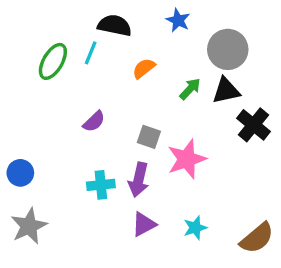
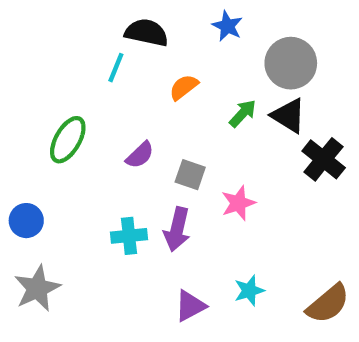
green ellipse: (53, 61) -> (68, 140), moved
black triangle: (226, 91) -> (289, 116), turned 44
purple semicircle: (94, 121) -> (140, 155), moved
pink star: (187, 159) -> (238, 203), size x0.7
purple triangle: (144, 224) -> (190, 306), moved

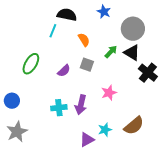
orange semicircle: (184, 87) -> (84, 40), turned 96
gray square: (190, 175) -> (87, 65), moved
cyan star: (249, 291) -> (105, 130), moved
brown semicircle: (328, 304) -> (134, 126), moved

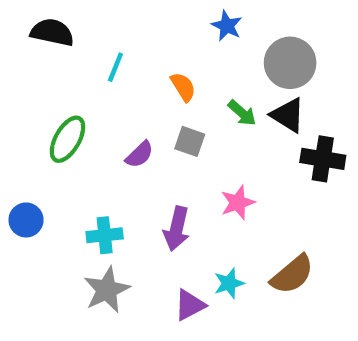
black semicircle: (67, 15) -> (52, 32), moved
green arrow: (111, 52) -> (242, 113), turned 88
black cross: (148, 73) -> (323, 159), turned -30
cyan cross: (59, 108) -> (105, 235), moved
gray star: (17, 132) -> (107, 290), moved

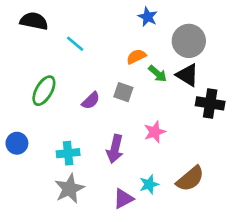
cyan line: (115, 67) -> (75, 44), turned -72
orange semicircle: (183, 87) -> (136, 57), moved, turned -84

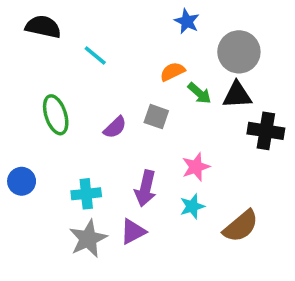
black triangle: (187, 75) -> (237, 95), turned -35
green ellipse: (44, 91) -> (56, 115), turned -48
cyan star: (149, 184) -> (192, 206), moved
purple triangle: (123, 199) -> (133, 232), moved

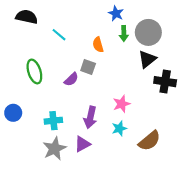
orange semicircle: (172, 72) -> (98, 45), moved, turned -80
green arrow: (199, 93) -> (124, 34), moved, turned 48
black triangle: (237, 95) -> (147, 59), turned -36
gray square: (156, 117) -> (88, 67), moved

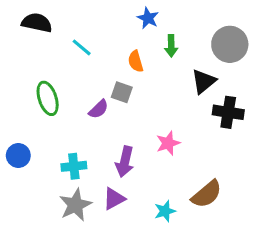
blue star: (116, 13) -> (148, 18), moved
gray circle: (148, 32) -> (230, 44), moved
cyan star: (119, 128) -> (165, 211), moved

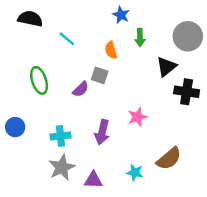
purple triangle: (114, 199) -> (93, 180), moved, turned 30
cyan star: (165, 211) -> (135, 172), turned 30

